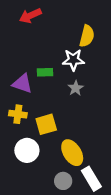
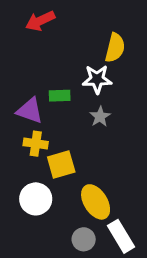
yellow cross: (18, 114) -> (36, 144), moved

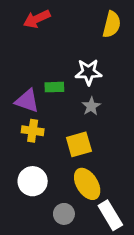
yellow semicircle: (115, 48) -> (112, 24), moved
yellow square: (61, 164) -> (79, 144), moved
gray circle: (84, 239) -> (64, 214), moved

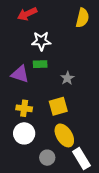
white star: (88, 72) -> (41, 41), moved
yellow cross: (33, 131) -> (24, 108), moved

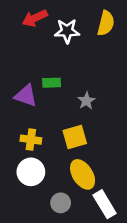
white star: (41, 41) -> (67, 31), moved

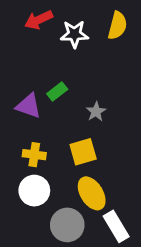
green rectangle: (52, 83) -> (57, 92), turned -36
gray circle: (61, 203) -> (67, 225), size x1.5

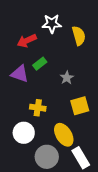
red arrow: (39, 20) -> (27, 41), moved
yellow semicircle: (117, 26) -> (79, 36), moved, turned -30
yellow square: (83, 152) -> (80, 106), moved
yellow cross: (34, 155) -> (38, 108), moved

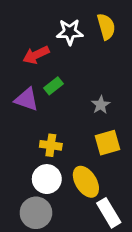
yellow semicircle: (79, 36) -> (106, 27), moved
gray star: (67, 78) -> (101, 105), moved
white circle: (24, 133) -> (47, 179), moved
gray circle: (47, 157) -> (36, 213), moved

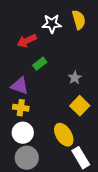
purple triangle: (27, 99) -> (20, 86), moved
yellow square: (108, 143) -> (80, 106), turned -30
yellow cross: (51, 145) -> (21, 108), moved
white circle: (47, 179) -> (23, 133), moved

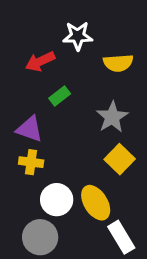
yellow semicircle: (79, 20) -> (118, 63), moved, turned 102
gray star: (75, 78) -> (112, 117), size x1.5
white circle: (23, 133) -> (57, 200), moved

